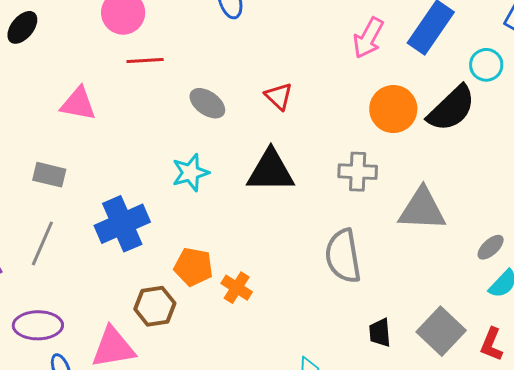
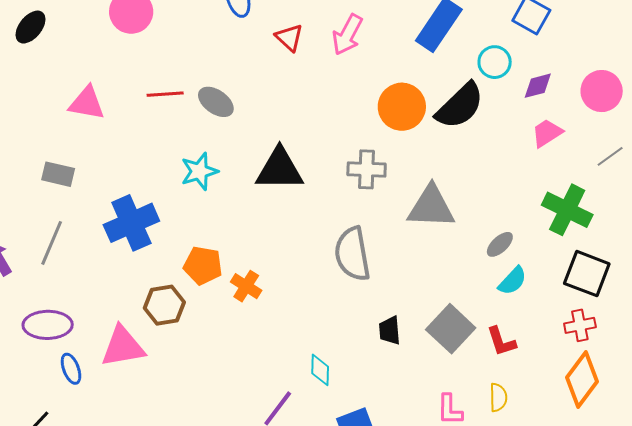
pink arrow: (368, 38) -> (347, 35), moved
red line: (145, 61) -> (165, 94), moved
red triangle: (279, 96) -> (289, 38), moved
red L-shape: (492, 344) -> (501, 342), turned -40

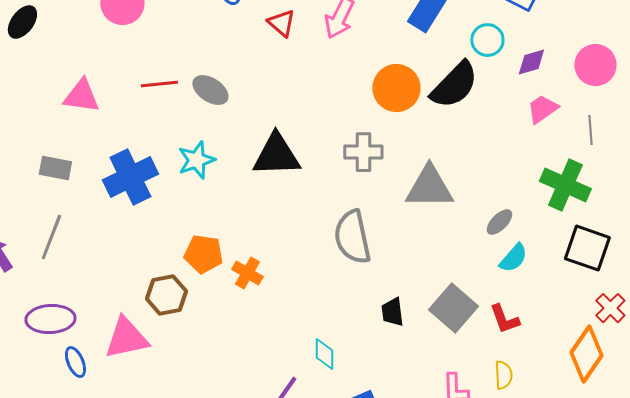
gray line: (610, 156) -> (590, 130), moved, turned -56
blue cross: (131, 223) -> (130, 177), moved
red cross: (580, 325) -> (610, 308), moved, turned -32

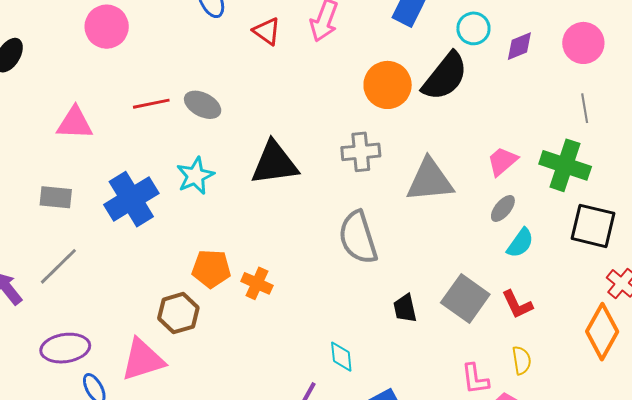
pink trapezoid: (542, 109) -> (502, 161), moved
gray line: (51, 237) -> (58, 266), turned 30

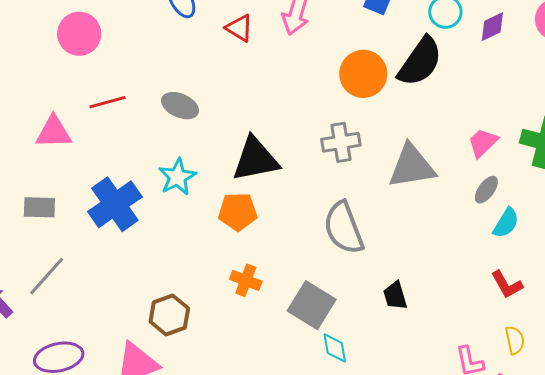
red line: (151, 104) -> (108, 102), moved
orange pentagon: (211, 269) -> (238, 212), moved
gray square: (465, 298) -> (312, 305), moved

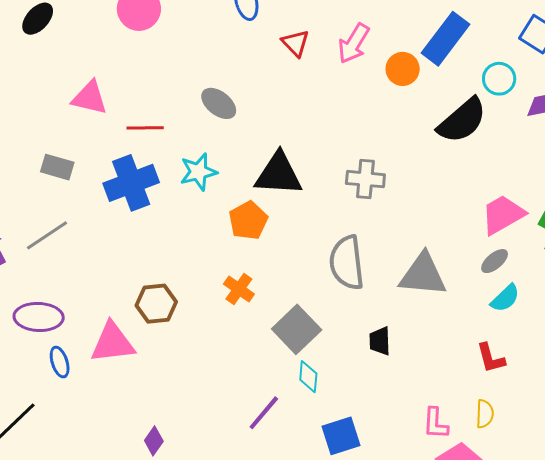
orange circle: (363, 74) -> (403, 69), moved, size x0.7
red line: (108, 102) -> (145, 128), moved
pink trapezoid: (483, 143) -> (503, 215), size x1.4
gray triangle: (412, 166) -> (423, 275), moved
orange pentagon: (238, 212) -> (248, 221), turned 30

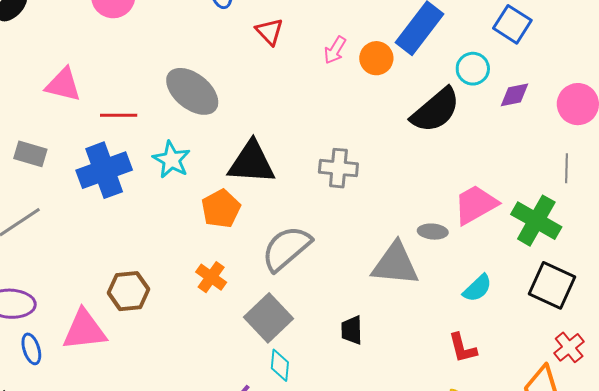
pink arrow: (354, 43) -> (335, 50), moved, size x0.7
gray ellipse: (219, 103) -> (192, 91), size x1.5
cyan star: (198, 172) -> (171, 160), turned -30
gray ellipse: (495, 261) -> (433, 232), moved, turned 44
gray semicircle: (347, 263) -> (286, 248), moved, turned 56

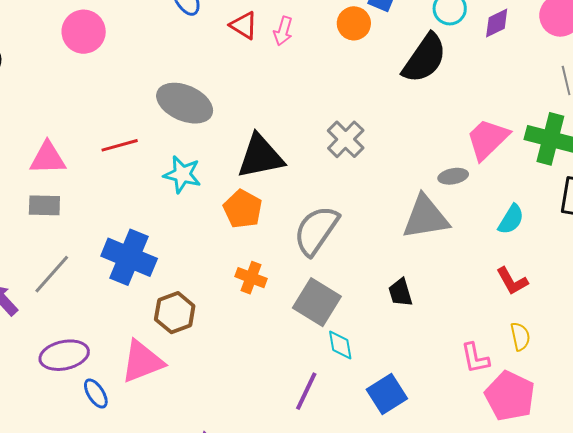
pink arrow: (335, 50) -> (283, 31), moved
pink triangle: (63, 85) -> (48, 158), moved
gray cross: (338, 168) -> (346, 139), turned -36
blue cross: (104, 170) -> (129, 257), moved, turned -32

